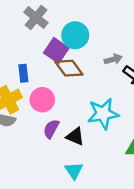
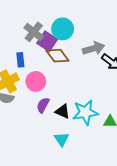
gray cross: (36, 18) -> (34, 32), moved
gray arrow: (113, 59) -> (94, 48), size x1.5
cyan star: (103, 114) -> (85, 112), moved

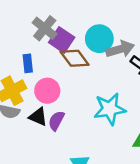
cyan circle: (63, 29) -> (99, 39), moved
black triangle: (63, 111) -> (38, 117), moved
cyan star: (85, 112) -> (110, 109), moved

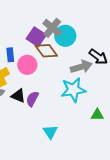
gray cross: (45, 28) -> (52, 28), moved
gray arrow: (120, 49) -> (81, 67), moved
pink circle: (47, 91) -> (27, 65), moved

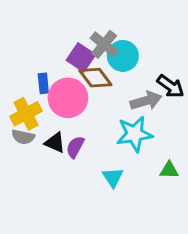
pink circle: (27, 65) -> (68, 98), size x1.4
cyan triangle: (50, 132) -> (113, 177), moved

